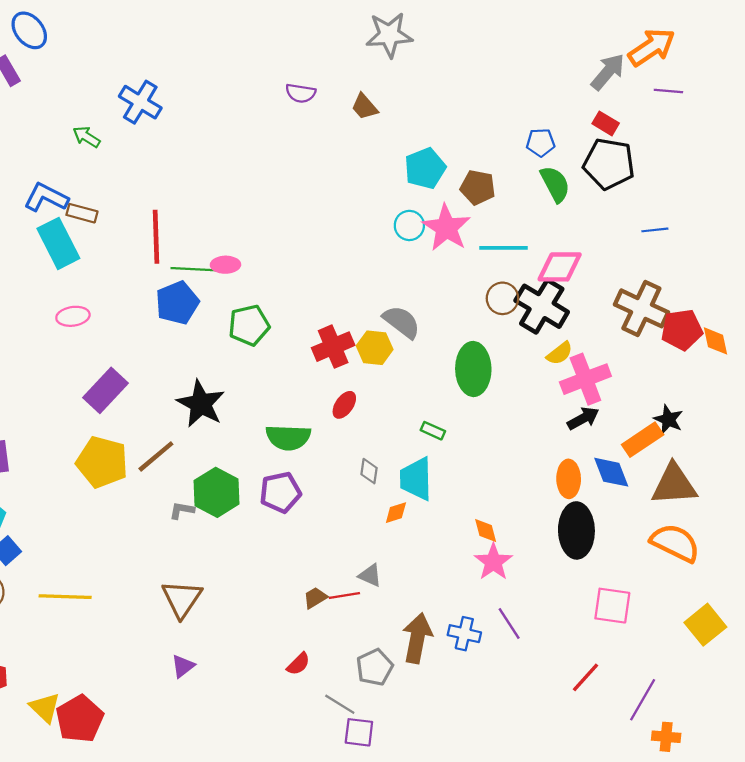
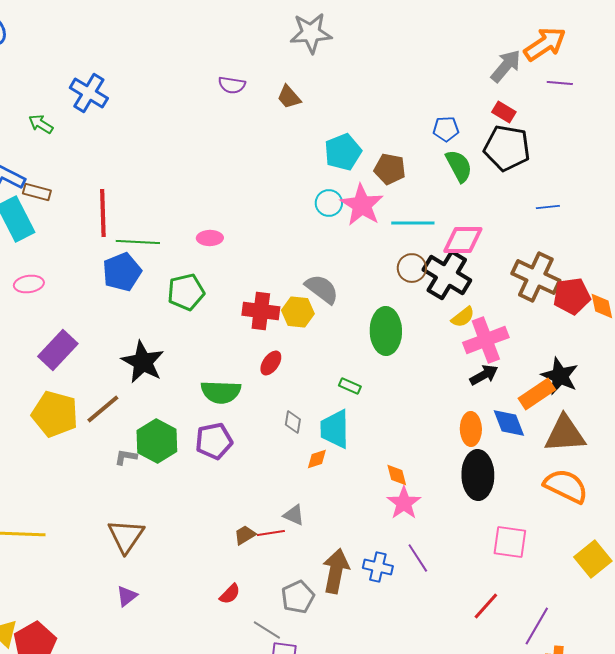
pink ellipse: (225, 265) -> (210, 238), moved
red cross: (333, 347) -> (261, 311), turned 30
black star: (668, 419) -> (560, 376), size x1.4

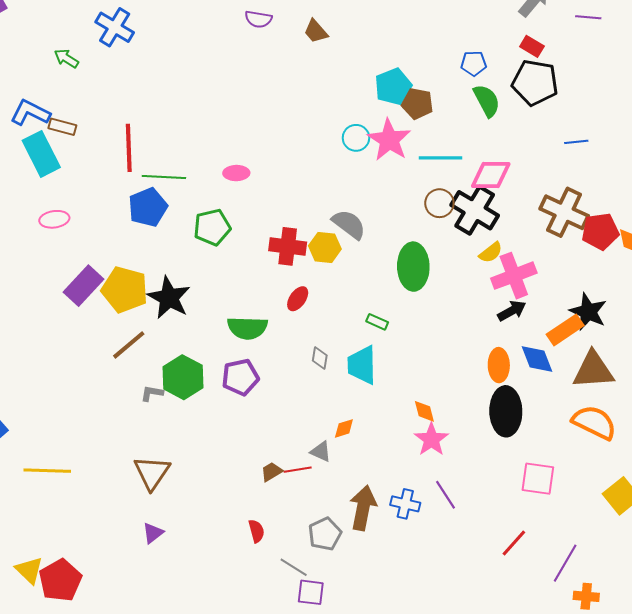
cyan pentagon: (343, 152) -> (393, 87), moved
yellow pentagon: (55, 414) -> (125, 290), moved
orange diamond: (317, 459) -> (344, 428), moved
red semicircle: (230, 594) -> (256, 531), turned -60

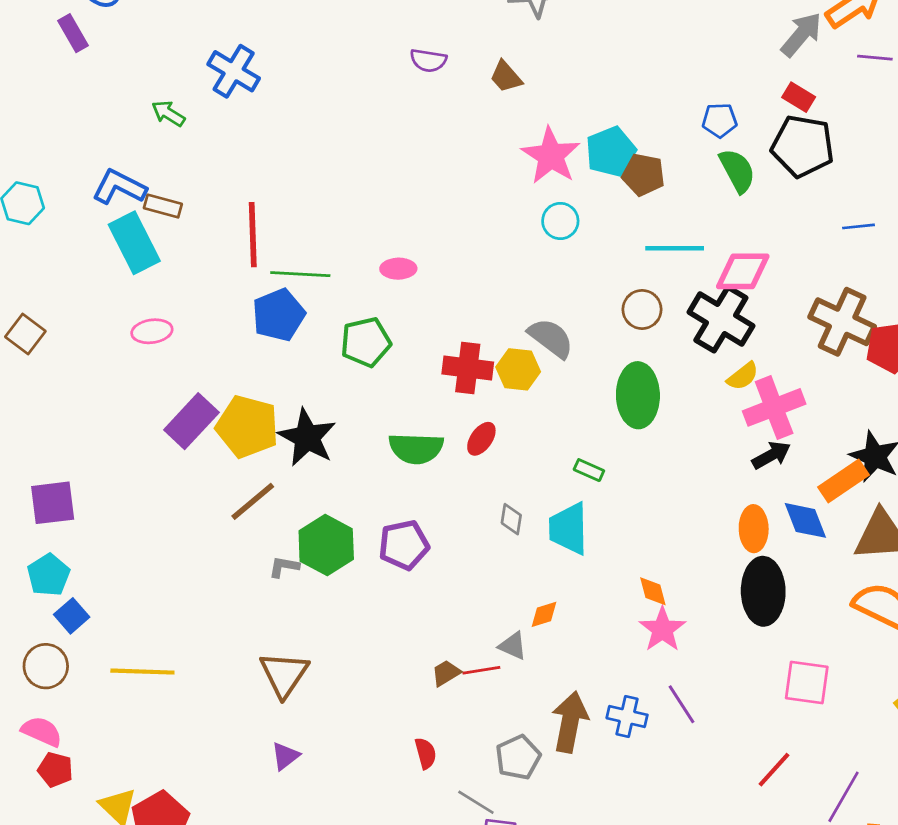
pink star: (389, 140) -> (551, 156), moved
brown circle: (439, 203) -> (642, 309), moved
green semicircle: (247, 328) -> (416, 448), moved

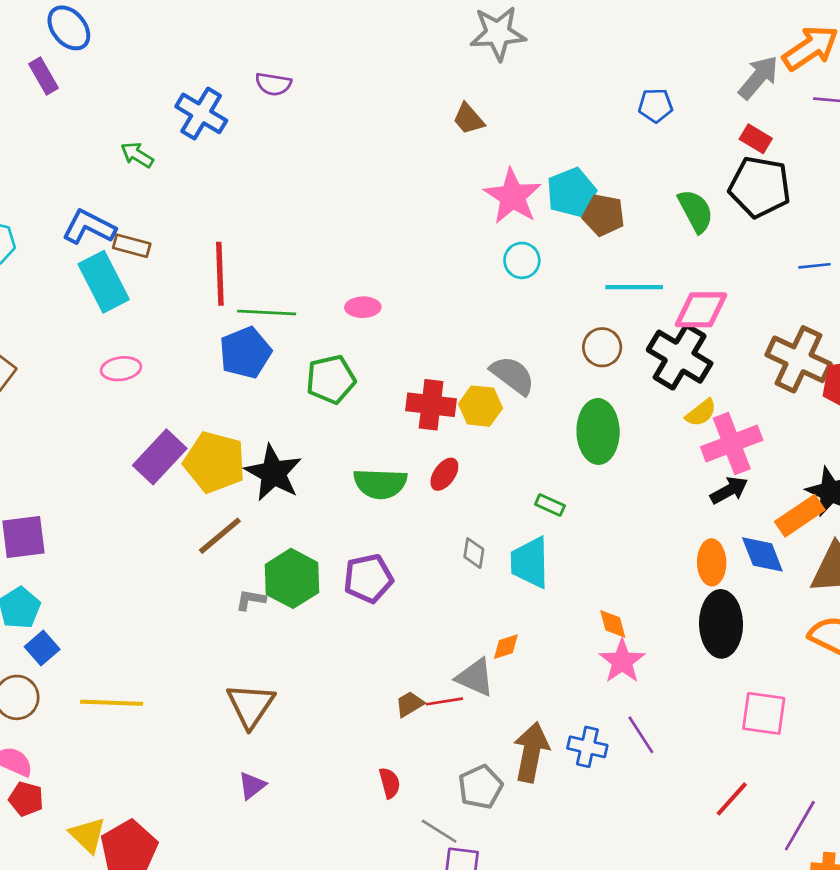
purple semicircle: (428, 60) -> (273, 84), moved
blue pentagon: (720, 120) -> (656, 105), moved
gray triangle: (513, 646) -> (475, 677), size x1.4

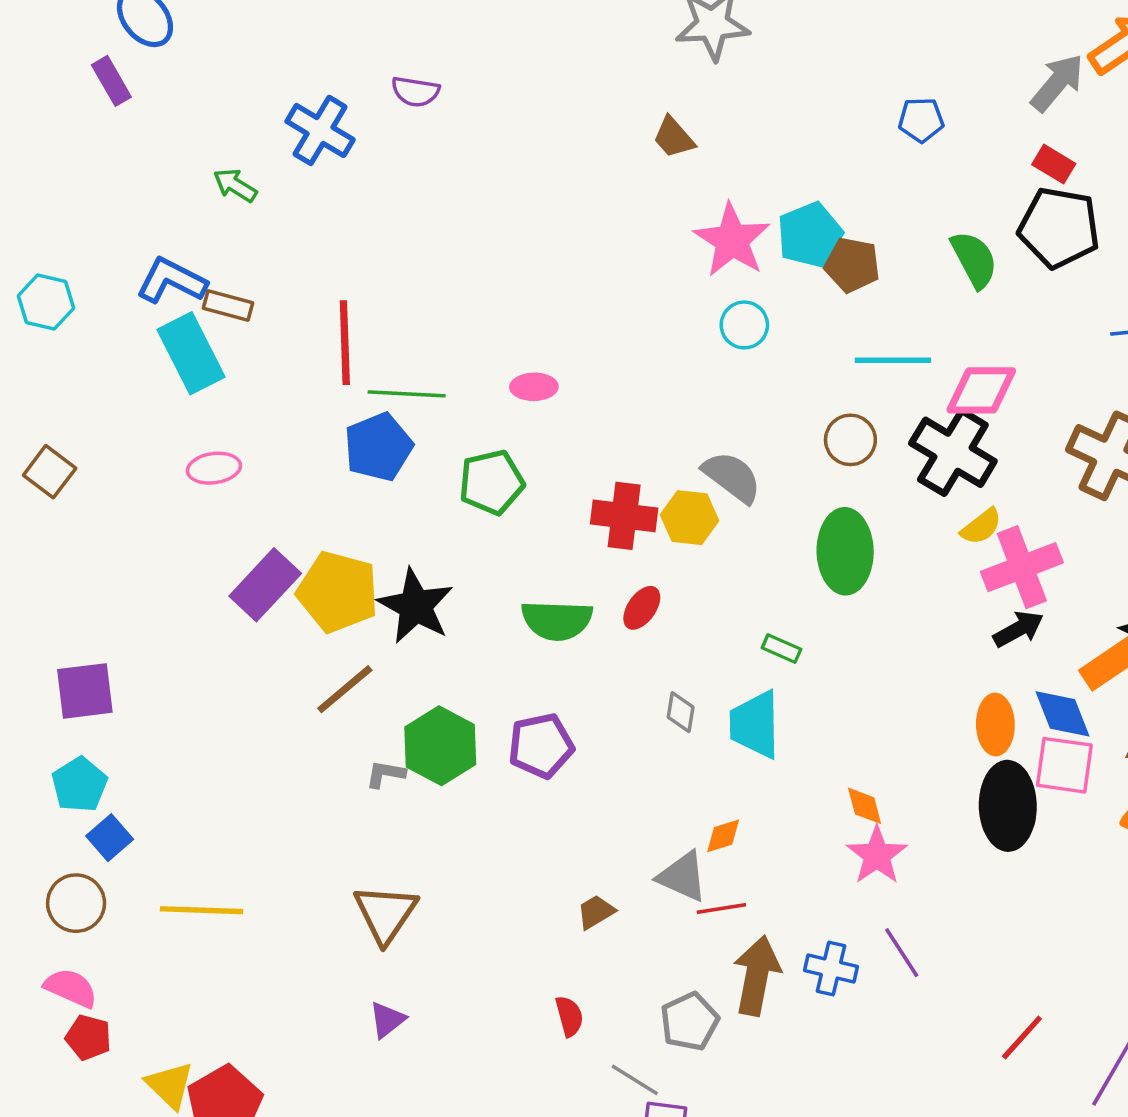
red line: (444, 701) -> (721, 908), moved
pink square: (764, 713) -> (1064, 765), moved

